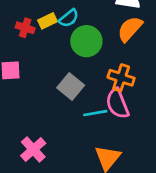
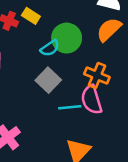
cyan semicircle: (69, 18) -> (50, 48), moved
yellow rectangle: (47, 21) -> (31, 16), turned 54

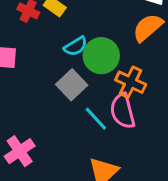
green circle: (67, 38) -> (101, 56), moved
cyan line: (70, 107) -> (96, 119), turned 50

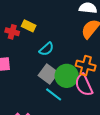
green circle: (101, 56) -> (67, 76), moved
cyan line: (96, 119) -> (54, 94), moved

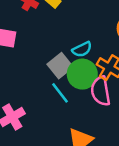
cyan semicircle: (46, 49) -> (82, 49), moved

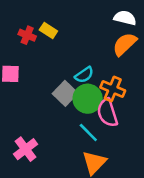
cyan line: (60, 93) -> (88, 132), moved

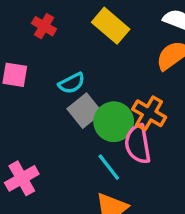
yellow rectangle: (48, 31) -> (111, 26), moved, size x1.5
cyan semicircle: (84, 75) -> (72, 83), moved

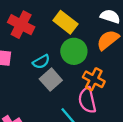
red cross: (44, 26) -> (21, 25), size x1.6
green circle: (114, 122) -> (74, 51), moved

